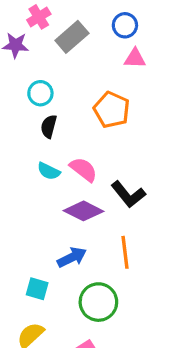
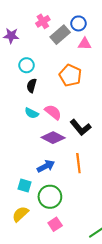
pink cross: (39, 17) -> (43, 21), moved
gray rectangle: (72, 37) -> (60, 35), moved
green circle: (98, 302) -> (50, 197), moved

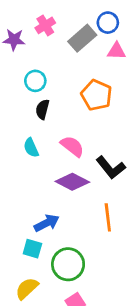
pink cross: (43, 21) -> (45, 25), moved
cyan semicircle: (32, 113) -> (31, 148), moved, turned 40
blue arrow: (46, 166) -> (47, 223), moved

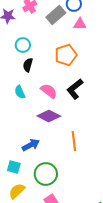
orange pentagon: (96, 95) -> (66, 55), turned 30
black L-shape: (111, 168) -> (75, 89), moved, turned 90
cyan square: (32, 249) -> (14, 167), moved

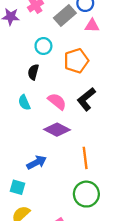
cyan circle: (23, 45) -> (43, 46), moved
green circle: (46, 174) -> (86, 194), moved

